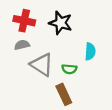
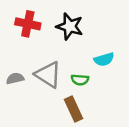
gray semicircle: (22, 45) -> (15, 78), moved
cyan semicircle: (90, 51) -> (104, 59), turned 70

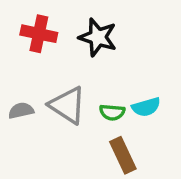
cyan semicircle: (104, 59) -> (146, 107), moved
brown rectangle: (74, 109) -> (123, 155), moved

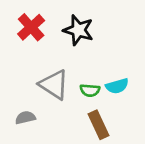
red cross: (39, 34) -> (31, 27), turned 36
gray semicircle: (21, 111) -> (25, 118), moved

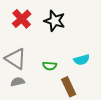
gray triangle: (54, 85) -> (16, 59), moved
green semicircle: (90, 90) -> (50, 66), moved

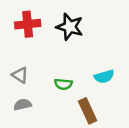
red cross: (22, 19) -> (28, 24), turned 36
gray triangle: (16, 59) -> (20, 75), size x0.6

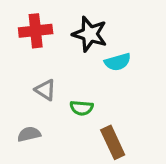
gray triangle: (20, 75) -> (45, 90), moved
cyan semicircle: (104, 76) -> (118, 62), moved

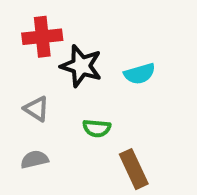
black star: (90, 34) -> (81, 66), moved
gray triangle: (45, 90) -> (36, 109), moved

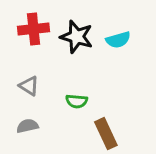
black star: (81, 66) -> (77, 37), moved
cyan semicircle: (140, 74) -> (118, 40), moved

